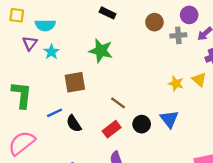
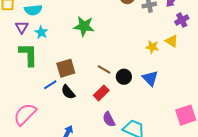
brown square: (75, 82) -> (66, 68), moved
green L-shape: (22, 95) -> (28, 55), moved
black circle: (142, 124) -> (124, 77), moved

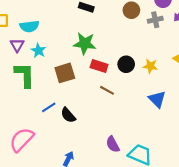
yellow star: (152, 47) -> (150, 66), moved
brown square: (66, 68) -> (65, 73), moved
black circle: (124, 77) -> (126, 64), moved
red rectangle: (101, 93) -> (99, 66), moved, turned 63

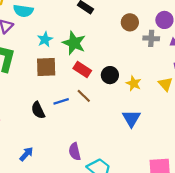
cyan star: (38, 51) -> (45, 39), moved
blue line: (49, 107) -> (61, 101), moved

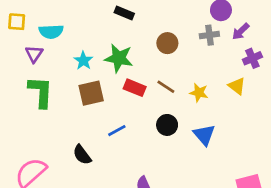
brown circle: (130, 22) -> (167, 43), moved
black circle: (110, 75) -> (167, 125), moved
brown line: (84, 96) -> (166, 87), moved
black semicircle: (38, 110) -> (82, 155), moved

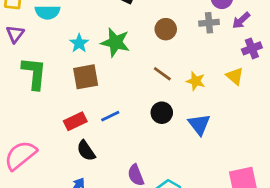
purple triangle: (34, 54) -> (15, 34), moved
red rectangle: (135, 88) -> (75, 121), moved, turned -50
black semicircle: (82, 155) -> (86, 151), moved

